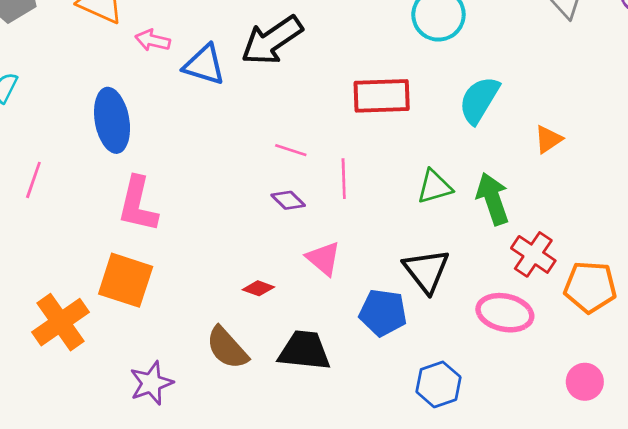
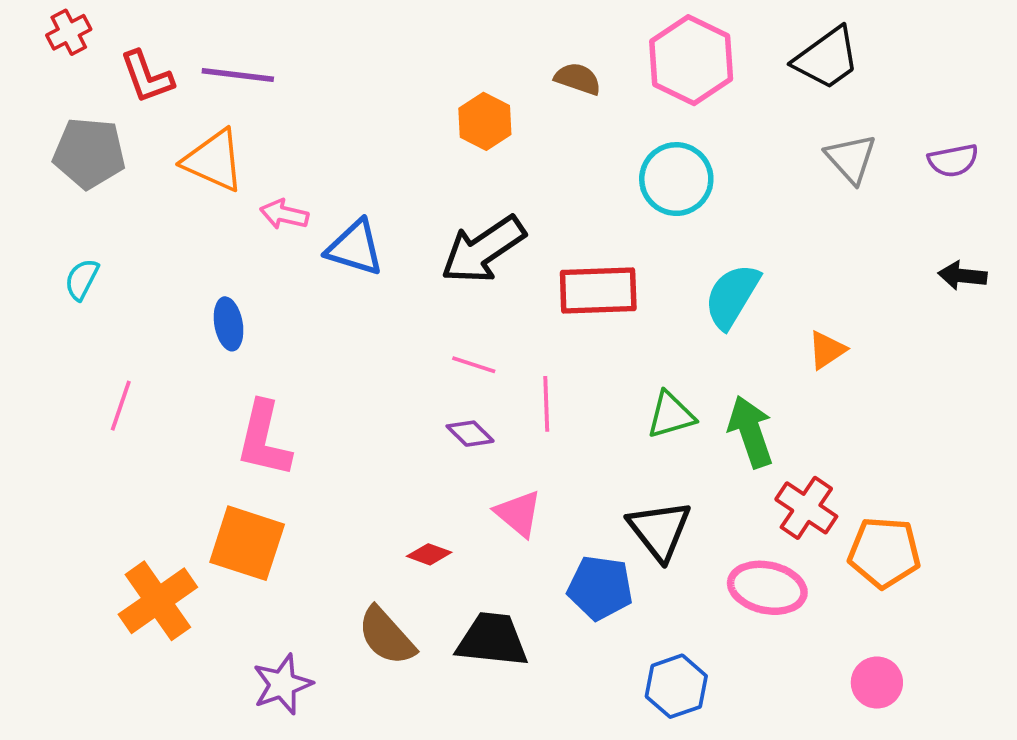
black arrow: (272, 40) -> (483, 250), moved
blue ellipse: (112, 120) -> (229, 324), size x0.6

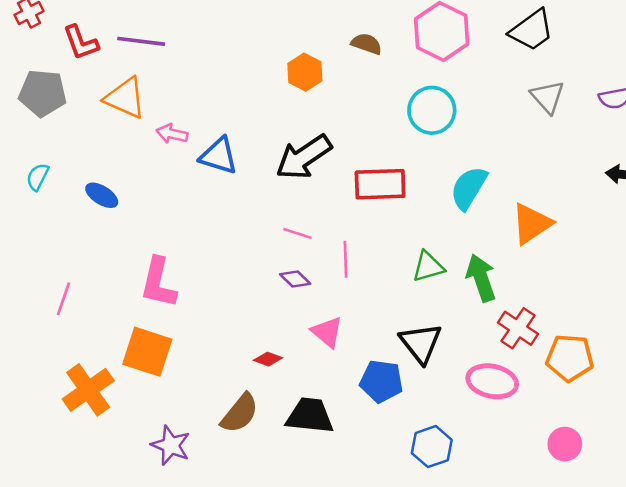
blue ellipse: (229, 324) -> (102, 195), moved, turned -48
orange triangle: (827, 350) -> (532, 224), size x1.6
pink line: (121, 406) -> (64, 299), moved
brown semicircle: (386, 636) -> (240, 413), turned -99
purple star: (282, 684) -> (171, 445), turned -30

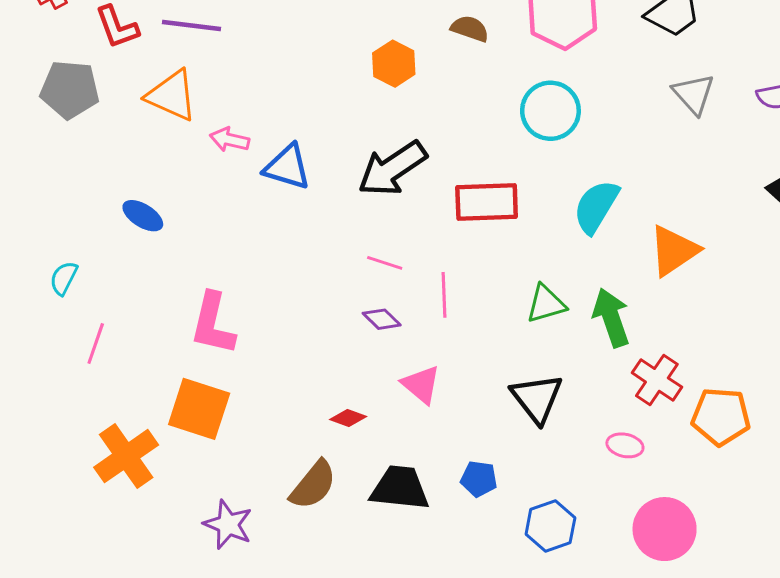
cyan semicircle: (38, 177) -> (64, 278), moved
blue pentagon: (381, 381) -> (479, 479), moved, size x0.7
pink ellipse: (492, 381) -> (625, 445), size x0.6
pink circle: (565, 444) -> (665, 529), moved, size x1.5

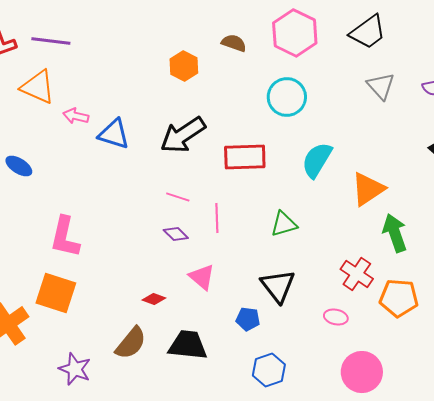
green arrow: (611, 318) -> (395, 233), moved
blue pentagon: (479, 479) -> (248, 319), moved
blue hexagon: (550, 526) -> (269, 370), moved

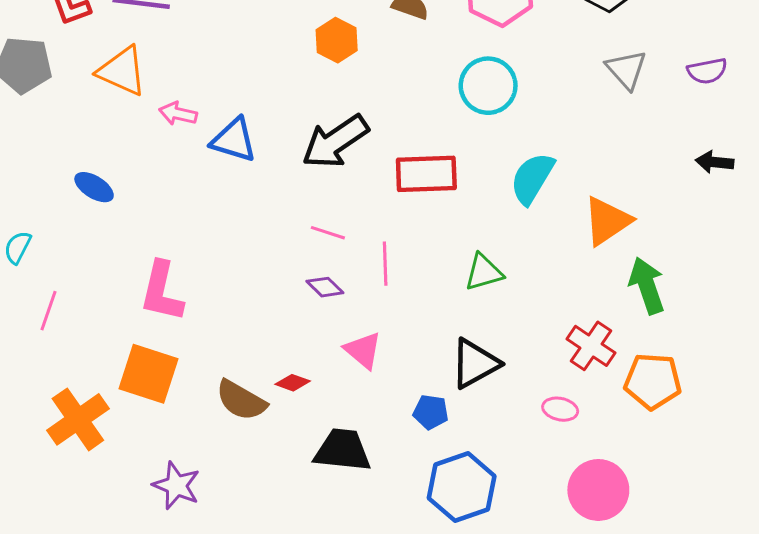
black triangle: (278, 286) -> (475, 364), turned 39
brown semicircle: (131, 343) -> (241, 400), moved, turned 81
blue hexagon: (269, 370) -> (462, 487), size x1.4

